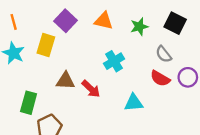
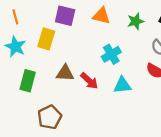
purple square: (66, 21) -> (65, 16), turned -30
green rectangle: (29, 103) -> (28, 81), moved
cyan triangle: (134, 103) -> (122, 85), moved

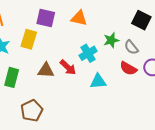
green star: (136, 21) -> (111, 40), moved
red arrow: (89, 81) -> (68, 67), moved

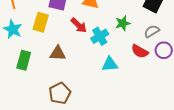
gray semicircle: (131, 47) -> (152, 31), moved, turned 98
red arrow: (68, 67) -> (79, 25), moved
brown pentagon: (32, 111) -> (60, 93), moved

